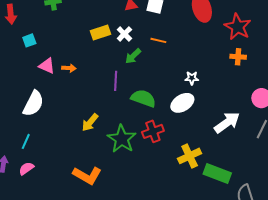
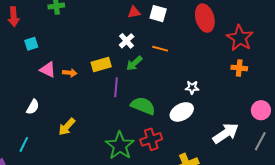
yellow rectangle: (100, 33) -> (101, 65), moved
white semicircle: (33, 104) -> (33, 107), size x0.6
yellow arrow: (90, 122) -> (67, 127), moved

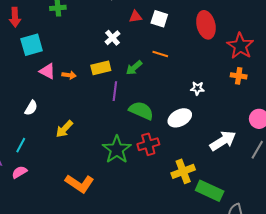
white cross: (127, 41) -> (112, 38), moved
cyan square: (31, 44) -> (32, 45), size x1.6
white star: (192, 87) -> (197, 88), moved

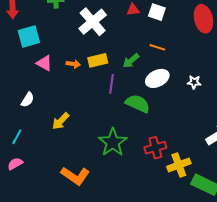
white cross: (112, 38) -> (93, 22), moved, size x1.8
orange arrow: (69, 75) -> (73, 64), moved
white ellipse: (180, 118) -> (157, 78), moved
red cross: (148, 144) -> (155, 148), moved

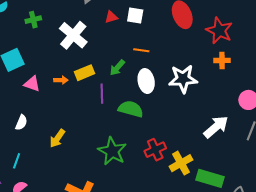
white ellipse: (157, 78) -> (146, 81), turned -65
white star: (194, 82) -> (183, 79), size x2.0

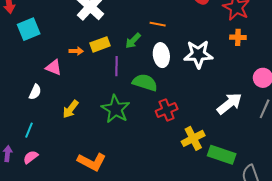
pink triangle: (32, 84) -> (54, 68), moved
red cross: (155, 150) -> (167, 110), moved
green star: (112, 151) -> (116, 109), moved

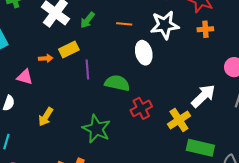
green arrow: (133, 41) -> (87, 20), moved
white star: (198, 54) -> (165, 25), moved
white ellipse: (161, 55) -> (144, 53), moved
green star: (116, 109) -> (96, 129), moved
yellow cross: (193, 138) -> (179, 120), moved

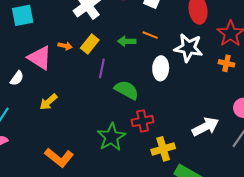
green arrow: (87, 20) -> (127, 41), moved, turned 36
yellow rectangle: (69, 50) -> (90, 44), turned -42
pink triangle: (25, 77) -> (40, 58), size x1.5
yellow cross: (179, 120) -> (163, 149), moved
green star: (96, 129) -> (111, 137), moved

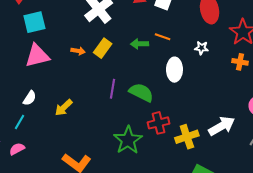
white star: (189, 48) -> (202, 48), size x0.5
pink triangle: (40, 58) -> (37, 56), moved, turned -44
purple line: (102, 68) -> (113, 89), moved
white semicircle: (17, 78) -> (30, 98), moved
yellow cross: (163, 149) -> (187, 137), moved

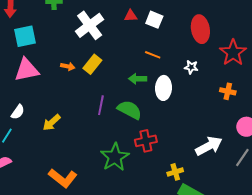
green arrow: (140, 44) -> (138, 79), moved
orange cross: (240, 62) -> (228, 91), moved
yellow cross: (187, 137) -> (175, 172), moved, size x0.7

